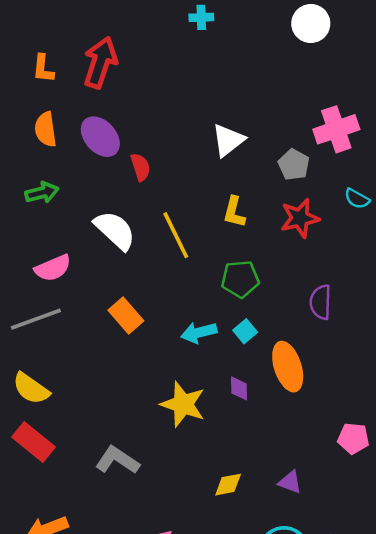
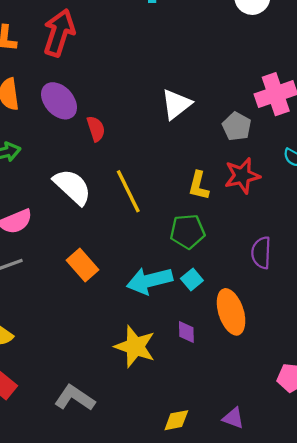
yellow L-shape: (234, 212) -> (199, 186), moved
cyan arrow: (199, 333) -> (149, 281), size x1.4

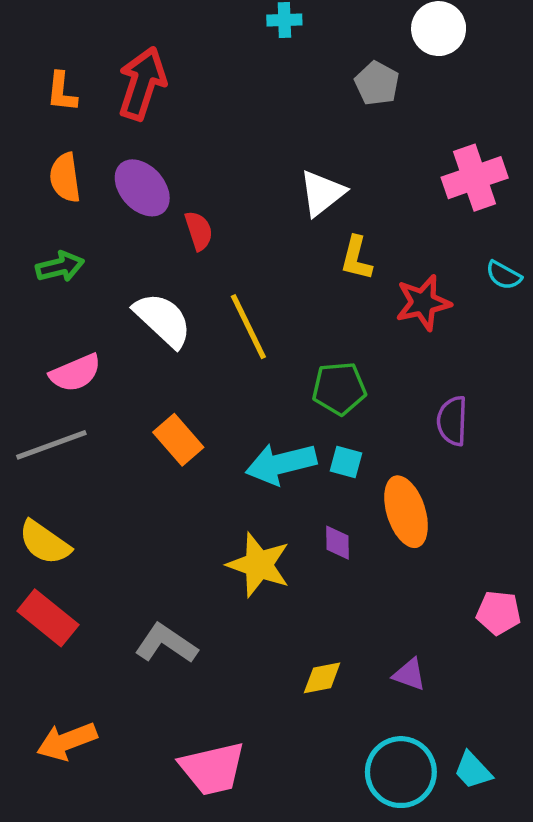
gray pentagon: (237, 126) -> (377, 83), moved
yellow L-shape: (199, 186) -> (356, 258), moved
cyan square: (192, 280) -> (346, 462), turned -35

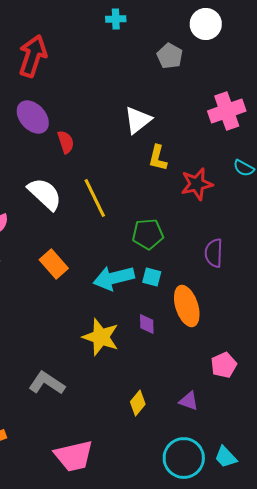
pink pentagon: (499, 613) -> (224, 365), moved, turned -30
yellow diamond: (322, 678) -> (138, 403), turned -40

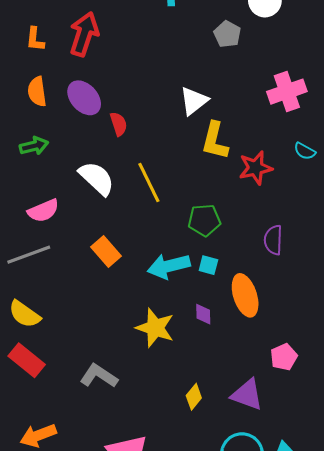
yellow L-shape: (158, 158) -> (215, 141), size x1.4
purple triangle: (189, 401) -> (247, 395), size x1.6

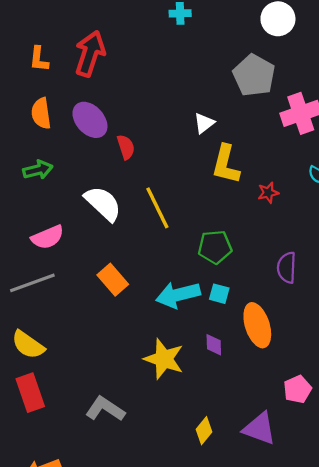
gray pentagon: (227, 34) -> (254, 75), moved, size x1.5
white triangle: (194, 101) -> (204, 123), size x0.7
red star: (256, 168) -> (268, 193), size x0.6
red rectangle: (27, 360) -> (30, 393), turned 32

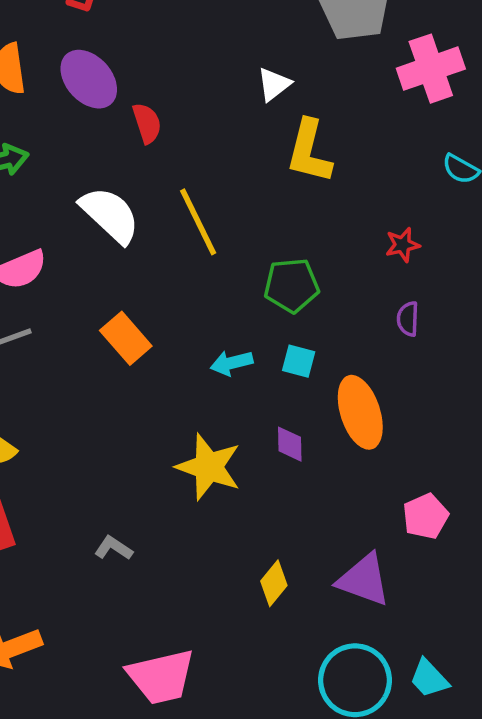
red star: (268, 193) -> (403, 245), moved
purple semicircle: (287, 268) -> (408, 319), size x0.7
cyan arrow: (178, 295) -> (232, 363), size x0.6
gray L-shape: (105, 409) -> (113, 548), size x0.6

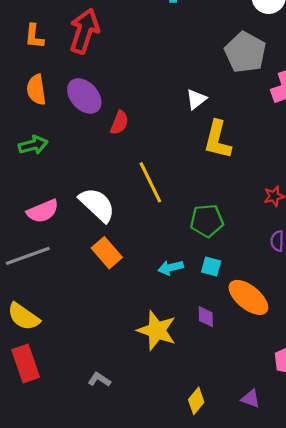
red semicircle: (147, 123) -> (119, 123), turned 40
white semicircle: (110, 215) -> (97, 205), moved
orange ellipse: (360, 412) -> (248, 297), turned -33
purple triangle: (364, 580) -> (251, 399), size x0.6

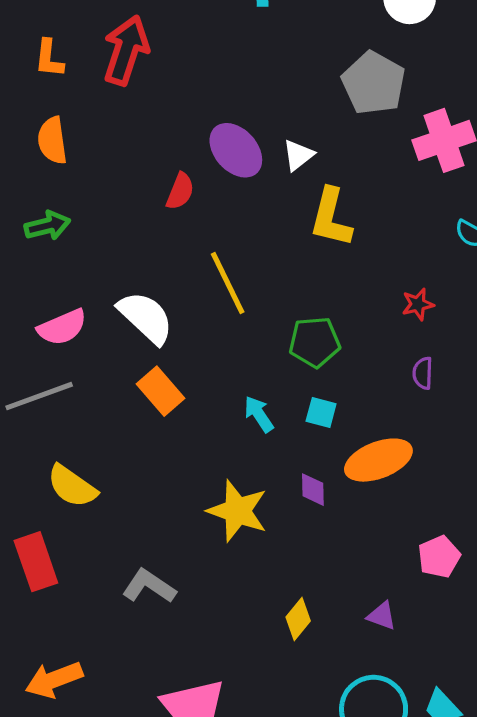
purple ellipse: (84, 96) -> (236, 150), moved
cyan arrow: (171, 268) -> (259, 414), turned 70
orange ellipse: (248, 297) -> (378, 460), turned -60
yellow semicircle: (24, 317) -> (72, 486), moved
gray L-shape: (99, 379) -> (149, 586), size x1.5

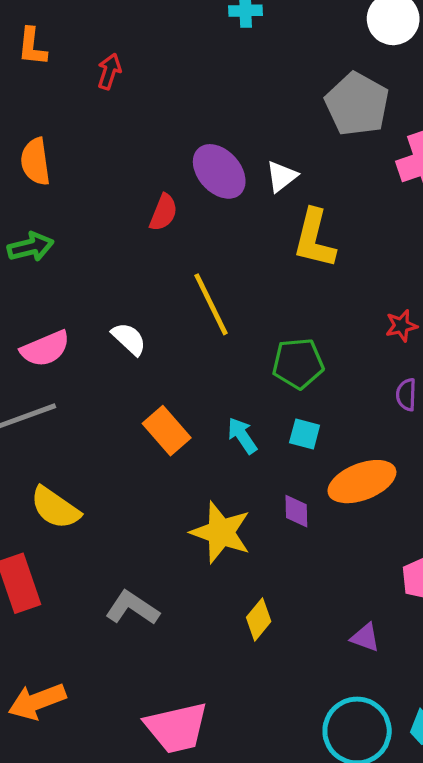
red arrow: (126, 50) -> (109, 71), size x0.5
orange L-shape: (49, 58) -> (32, 47), moved
white semicircle: (146, 317) -> (129, 339), size x0.6
orange rectangle: (160, 391) -> (167, 431), moved
yellow diamond: (298, 619) -> (259, 619), moved

